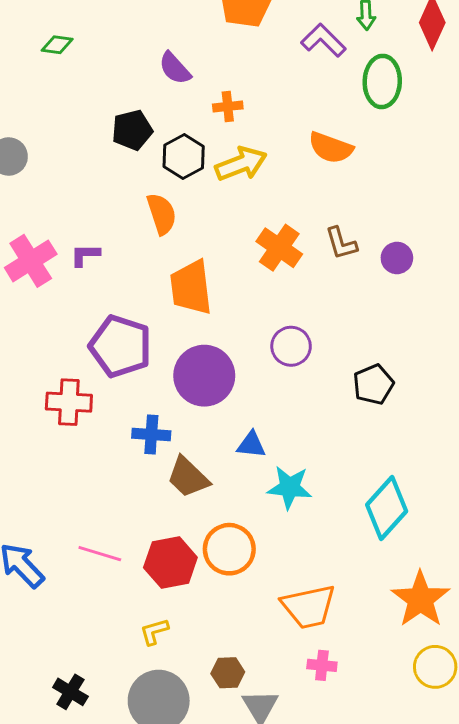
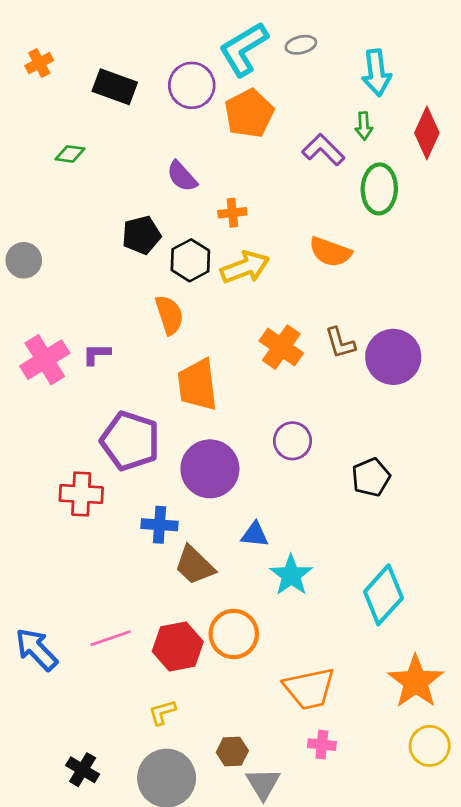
purple circle: (397, 258) -> (393, 357), size x1.8
cyan star: (290, 487) -> (291, 575), turned 30
pink line: (100, 554) -> (111, 638), turned -36

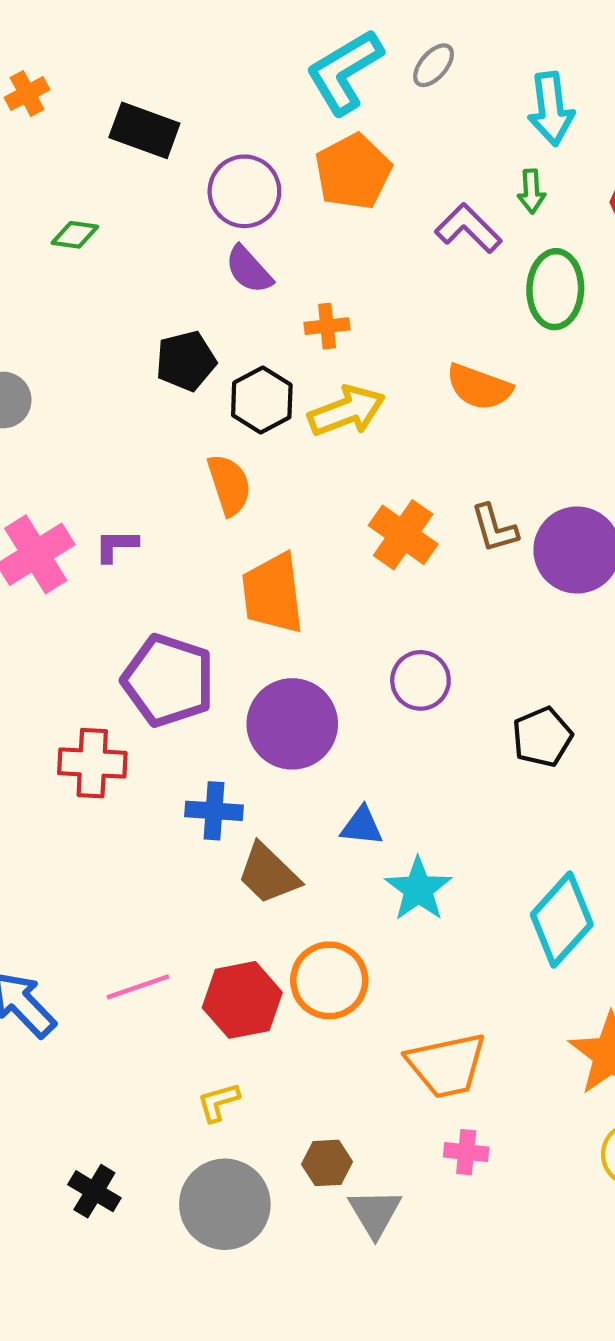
gray ellipse: (301, 45) -> (434, 65), turned -36
purple circle: (192, 85) -> (244, 191), moved

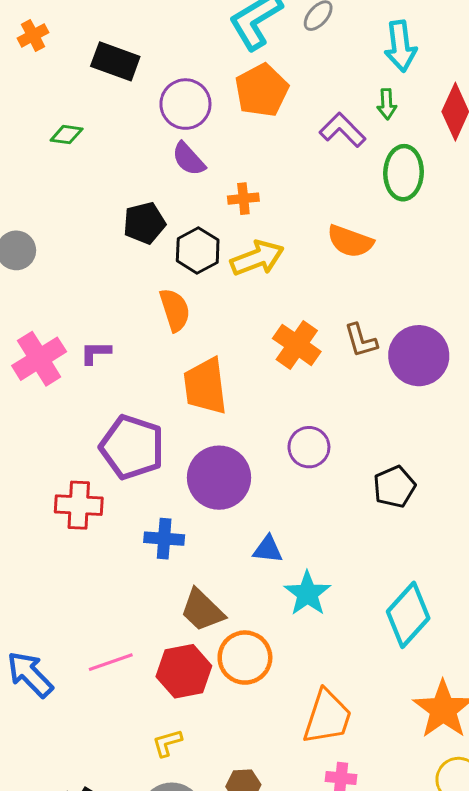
brown trapezoid: (268, 874) -> (202, 610), moved
orange trapezoid: (447, 1065) -> (327, 717), turned -60

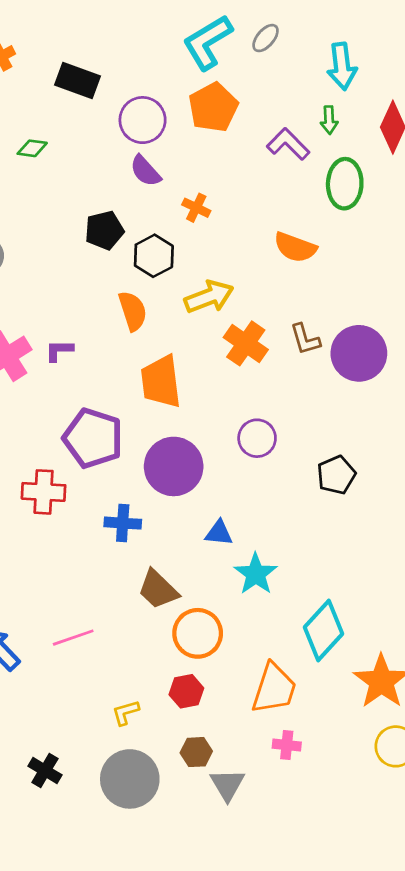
orange cross: (243, 199) -> (196, 208), turned 32
yellow arrow: (257, 258) -> (209, 297), moved
cyan diamond: (408, 615) -> (324, 630), moved
red hexagon: (184, 671) -> (186, 691), moved, size x0.7

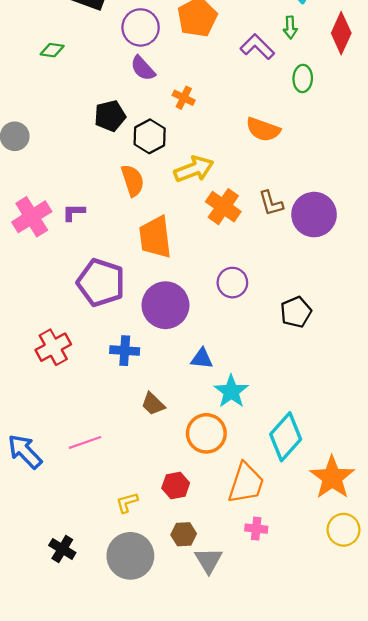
green ellipse: (345, 184) -> (303, 78), size x0.7
red cross: (44, 492) -> (53, 347), moved, turned -32
brown trapezoid: (158, 589) -> (153, 404), size x0.7
orange circle: (198, 633) -> (206, 433), moved

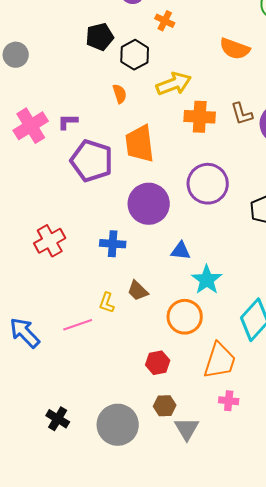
orange semicircle: (133, 181) -> (120, 94), size x0.7
orange cross: (223, 207) -> (200, 117), turned -32
purple pentagon: (101, 283) -> (92, 161), moved
purple circle: (232, 283) -> (208, 184), size x1.5
yellow L-shape: (127, 503) -> (107, 303), moved, turned -55

